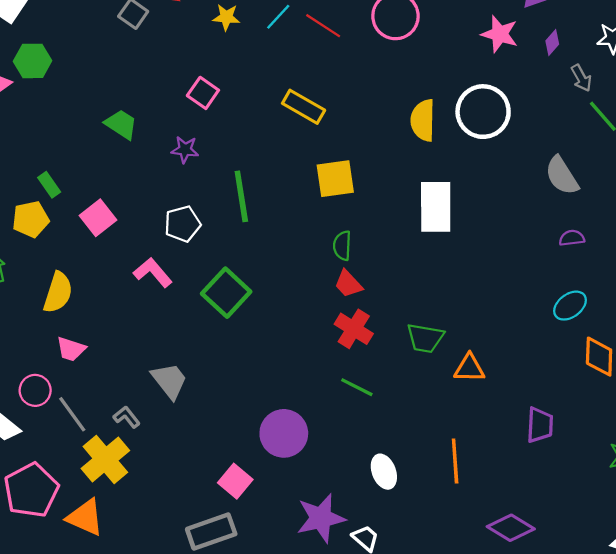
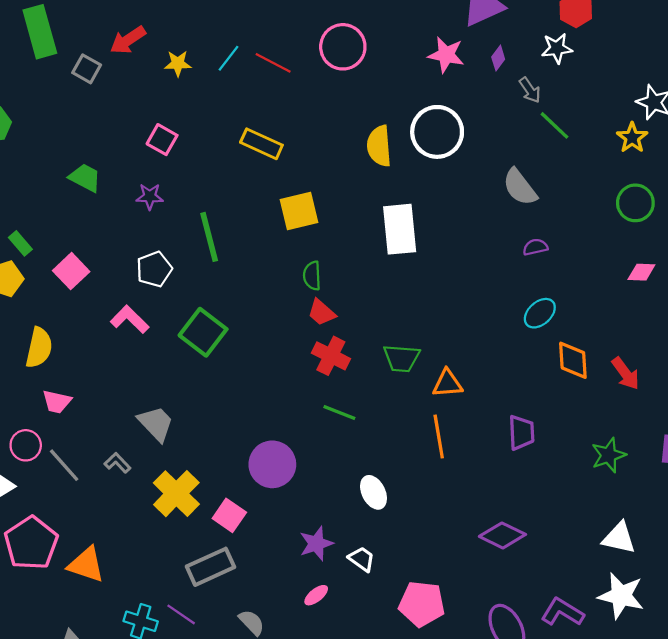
yellow cross: (105, 459) -> (176, 494), moved
orange line: (455, 461) -> (439, 436), moved
purple star: (321, 518) -> (316, 544), size x0.7

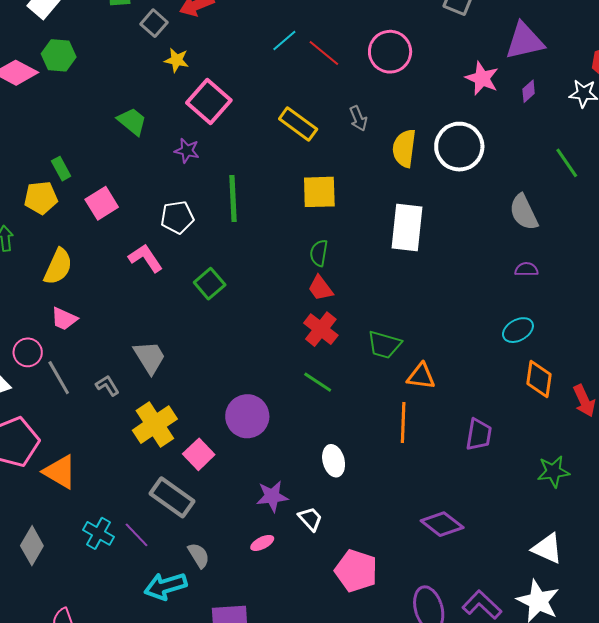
yellow star: (178, 63) -> (177, 60), moved
gray arrow: (530, 90) -> (358, 118), moved
pink square: (162, 140) -> (209, 101), size x1.5
green square: (203, 332) -> (210, 284), size x0.7
gray rectangle: (211, 567) -> (172, 497), turned 48

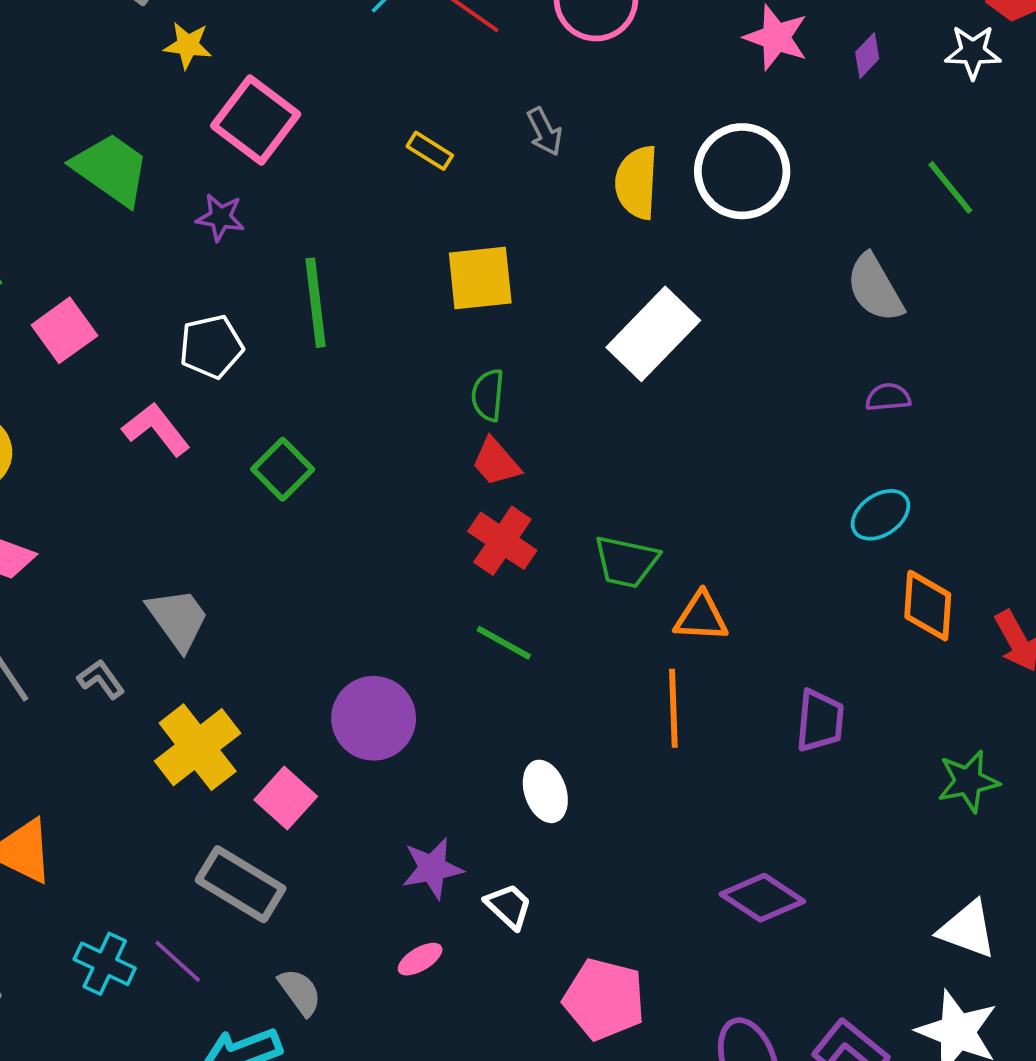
green trapezoid: (132, 121) -> (111, 169), size x1.4
yellow rectangle: (298, 124) -> (430, 151), size x0.6
white rectangle: (407, 228) -> (653, 334), turned 42

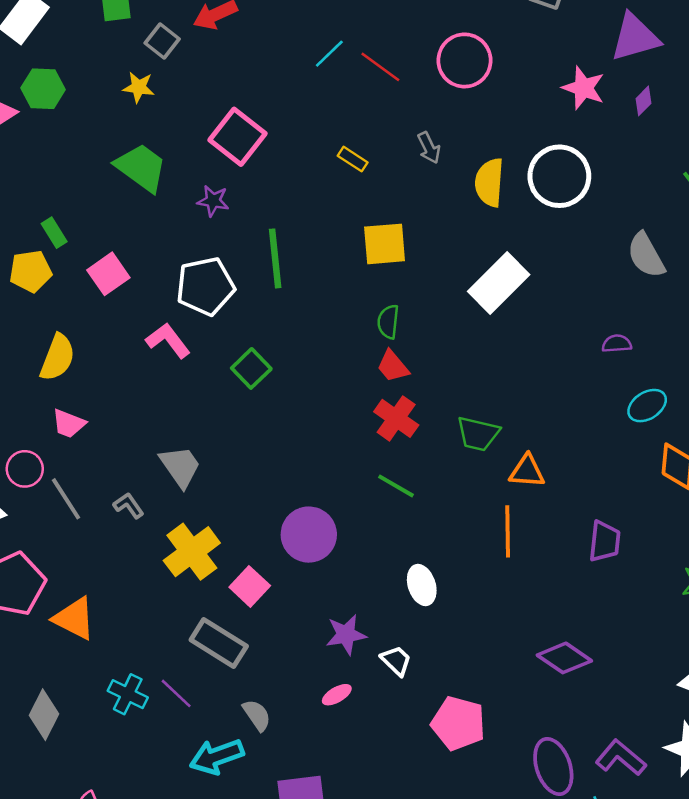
yellow star: (188, 45) -> (139, 87), moved
white pentagon: (211, 347) -> (205, 286), size x1.4
purple semicircle: (888, 397) -> (617, 344), moved

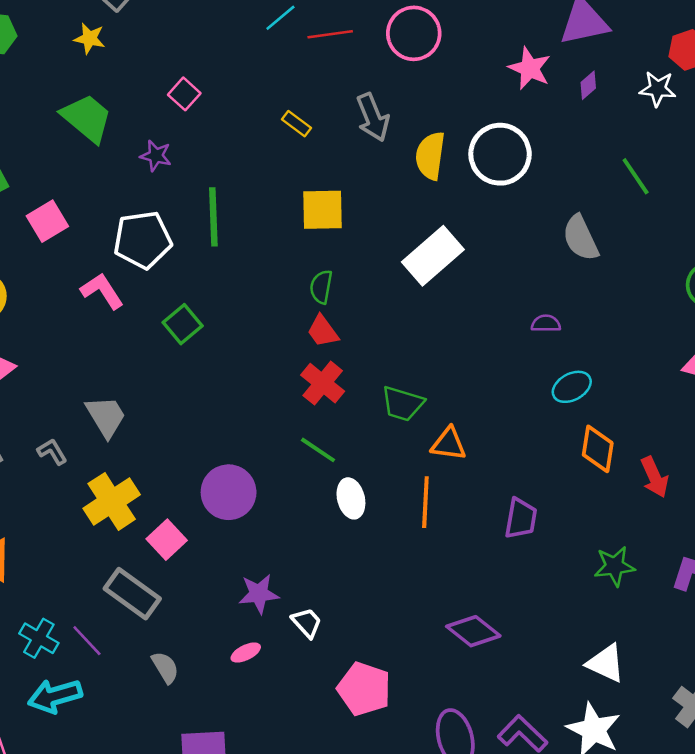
red line: (380, 67) -> (330, 34), turned -48
pink square: (238, 137) -> (184, 94), size x0.6
gray arrow: (429, 148) -> (373, 117), size x1.5
white ellipse: (422, 585) -> (351, 498), moved
cyan arrow: (217, 756) -> (55, 696), moved

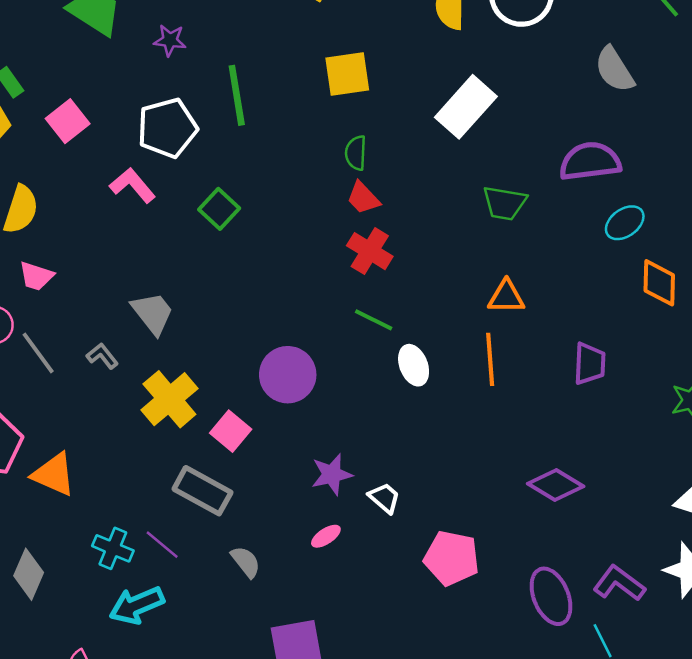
purple semicircle: (546, 324) -> (590, 161), size x2.0
green trapezoid: (403, 404) -> (504, 203), moved

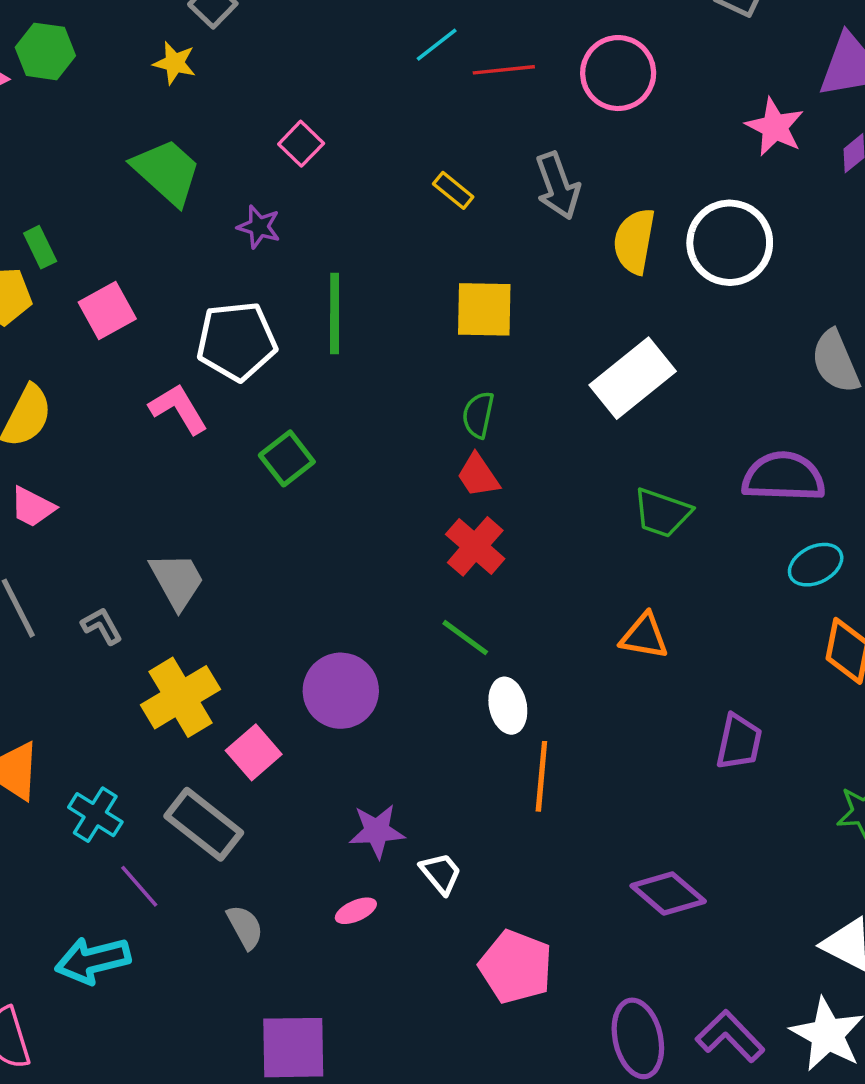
orange line: (490, 359) -> (541, 776), moved
cyan cross: (113, 548) -> (95, 815), moved

